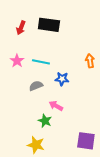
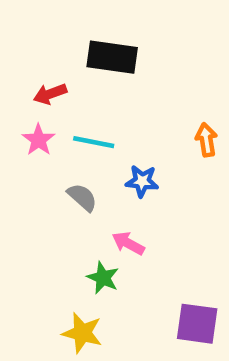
red arrow: (21, 28) -> (50, 94), moved, turned 48
gray semicircle: (36, 86) -> (82, 197), turned 64

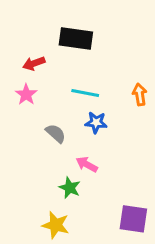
cyan line: (94, 142) -> (85, 93), moved

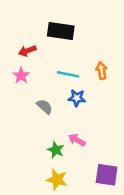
orange arrow: (140, 95) -> (102, 71), moved
pink arrow: (87, 164) -> (77, 140), moved
yellow star: (56, 225) -> (57, 180), moved

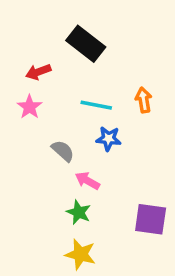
black rectangle: (61, 31) -> (86, 44), turned 30
pink arrow: (77, 140) -> (87, 181), moved
purple square: (107, 175) -> (151, 219), moved

